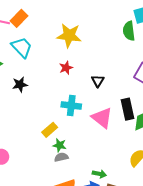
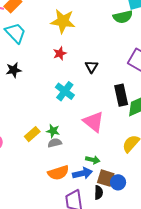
green semicircle: (129, 31) -> (123, 17), turned -96
cyan cross: (71, 105) -> (65, 91), turned 30
pink triangle: (102, 118) -> (94, 122), moved
yellow rectangle: (50, 130) -> (32, 134), moved

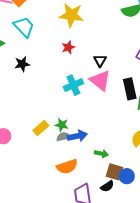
cyan cross: (65, 91) -> (73, 85), turned 30
pink triangle: (94, 122) -> (100, 81), moved
blue arrow: (82, 173) -> (77, 136), moved
black semicircle: (99, 192) -> (107, 186), turned 56

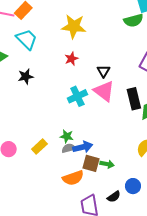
yellow rectangle: (41, 128) -> (39, 147), moved
brown square: (114, 172) -> (91, 163), moved

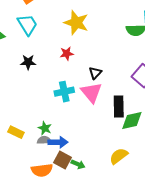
black star: (26, 76) -> (28, 62), moved
yellow rectangle: (39, 147) -> (16, 132), turned 56

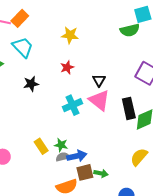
yellow star: (76, 23) -> (70, 35), size x0.7
yellow rectangle: (16, 132) -> (41, 146), moved, turned 42
brown square: (62, 160) -> (85, 172), turned -30

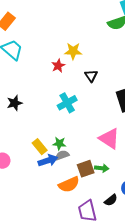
yellow star: (70, 35) -> (73, 51), moved
black star: (31, 84) -> (15, 103), moved
pink triangle: (99, 100) -> (109, 139), moved
blue arrow: (77, 156) -> (48, 160), moved

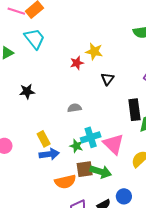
cyan cross: (67, 103) -> (91, 137), moved
green star: (59, 143) -> (76, 146), moved
gray semicircle: (62, 155) -> (75, 108), moved
green arrow: (102, 168) -> (101, 172), size x1.5

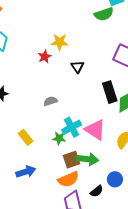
blue arrow: (49, 154) -> (26, 172), moved
orange semicircle: (65, 182) -> (68, 179), moved

